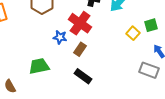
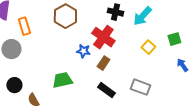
yellow square: (133, 33) -> (148, 47), moved
gray rectangle: (149, 70) -> (140, 87), moved

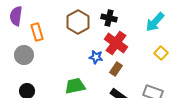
black cross: (115, 12) -> (109, 18), moved

